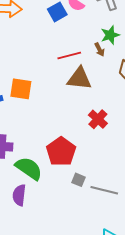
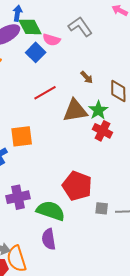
green star: (110, 35) -> (98, 110), moved
red line: (69, 56) -> (45, 93), moved
red cross: (98, 119) -> (102, 131), moved

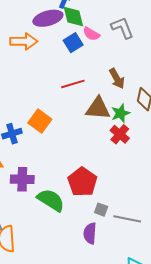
brown arrow: (87, 77) -> (117, 78), size x1.5
orange square: (22, 136) -> (40, 121), turned 30
purple semicircle: (49, 239) -> (90, 233), moved

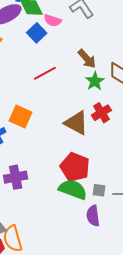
brown triangle: (98, 108) -> (76, 123), moved, turned 36
green star: (120, 113) -> (95, 81), moved
red cross: (120, 134) -> (101, 113), turned 30
green semicircle: (51, 200) -> (73, 189), moved

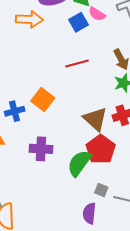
red pentagon: (75, 167) -> (101, 149), moved
purple cross: (16, 177) -> (41, 149), moved
green semicircle: (73, 189) -> (79, 163), moved, turned -88

